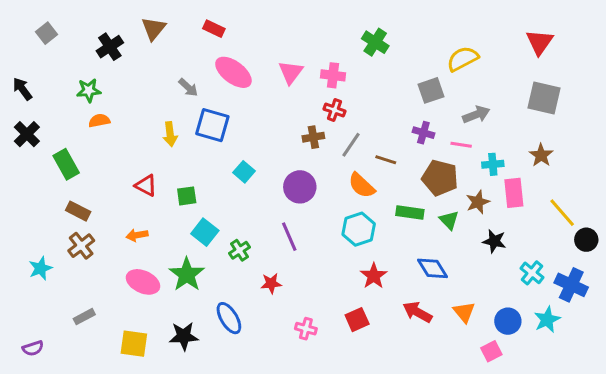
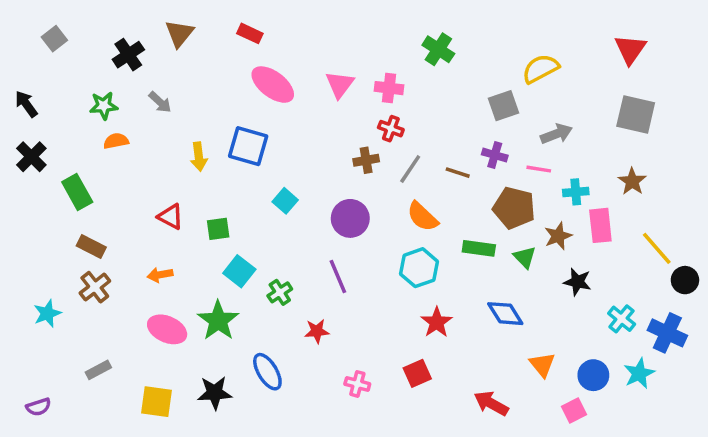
gray arrow: (188, 87) -> (160, 102), moved
brown line: (386, 160) -> (458, 173), moved
red arrow: (417, 312) -> (491, 403), moved

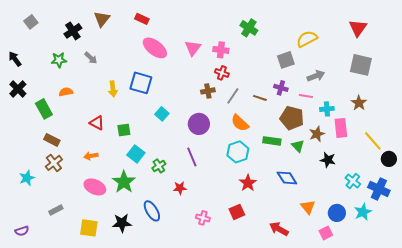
orange semicircle: (116, 141) -> (66, 92), moved

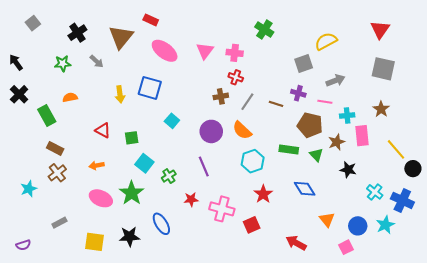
brown triangle: (102, 19) -> (121, 37), moved, size x1.4
orange semicircle: (240, 123) -> (242, 130), moved
pink cross: (203, 218) -> (222, 209), moved, size x1.6

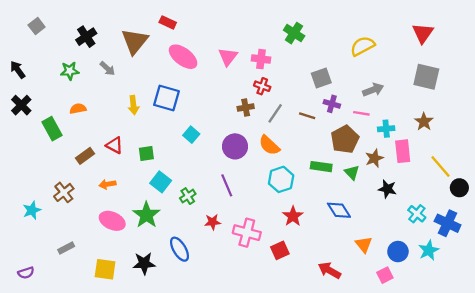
gray square: (304, 63) -> (321, 78), moved
brown pentagon: (310, 125) -> (345, 139), turned 30
brown rectangle: (55, 148) -> (85, 156), moved, turned -63

